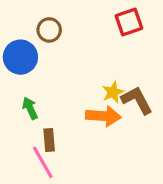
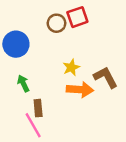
red square: (129, 22) -> (77, 17), moved
brown circle: (49, 30) -> (57, 23), moved
yellow star: (113, 92) -> (71, 67), moved

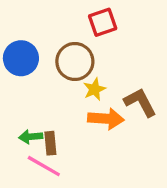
brown circle: (57, 23) -> (75, 61), moved, size x1.5
green arrow: (23, 83) -> (31, 137), moved, turned -70
pink line: (33, 125) -> (44, 166), turned -30

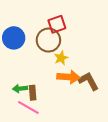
red square: (103, 22) -> (57, 24), moved
brown L-shape: (140, 102) -> (88, 81), moved

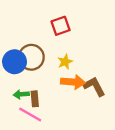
blue circle: (14, 38) -> (15, 62), moved
brown circle: (48, 40) -> (31, 57), moved

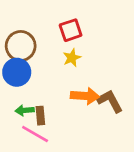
brown circle: (31, 57) -> (21, 46), moved
yellow star: (65, 62) -> (72, 58), moved

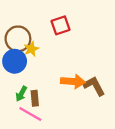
yellow star: (72, 58) -> (31, 49), moved
green arrow: (25, 110) -> (21, 94), turned -56

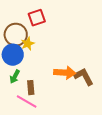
red square: (61, 25) -> (37, 18), moved
green arrow: (21, 94) -> (15, 77), moved

